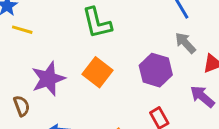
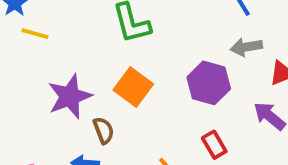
gray arrow: (185, 43) -> (246, 47), turned -55
brown semicircle: (22, 106) -> (104, 130), moved

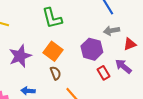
brown semicircle: (104, 130) -> (56, 73), moved
red rectangle: (214, 145) -> (104, 73), moved

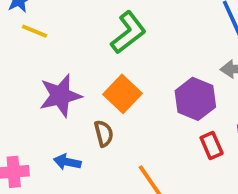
green L-shape: (52, 18) -> (128, 32), turned -120
brown semicircle: (56, 73) -> (104, 133), moved

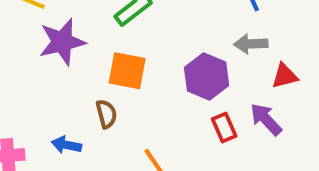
orange square: (123, 94) -> (127, 71), turned -33
purple star: (60, 96) -> (62, 42), moved

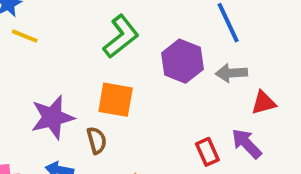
purple star: (62, 42) -> (52, 117), moved
purple hexagon: (207, 77) -> (182, 61), moved

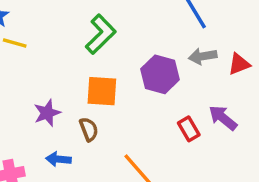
purple hexagon: (182, 61) -> (160, 74), moved
red triangle: (264, 103) -> (239, 64), moved
purple star: (52, 117) -> (47, 113), size x0.7

